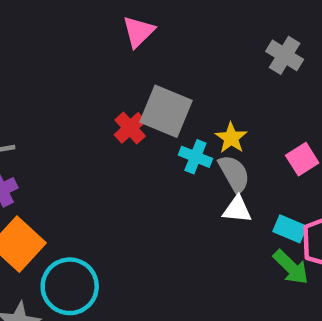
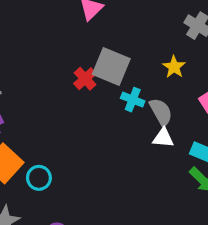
yellow star: (231, 138) -> (174, 67), moved
cyan circle: (70, 286) -> (39, 178), moved, size x0.6

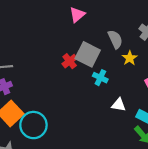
gray semicircle: (161, 112) -> (115, 39), moved
cyan circle: (39, 178) -> (33, 125), size x1.6

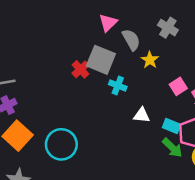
pink triangle: (77, 15) -> (108, 23), moved
cyan circle: (33, 125) -> (61, 144), moved

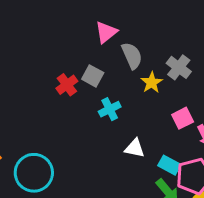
gray cross: (168, 28) -> (179, 67), moved
gray square: (101, 60) -> (93, 76), size x0.6
cyan cross: (118, 85) -> (110, 109), turned 36

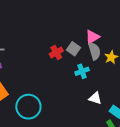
pink triangle: (106, 32) -> (92, 37), moved
gray semicircle: (132, 56) -> (94, 51), moved

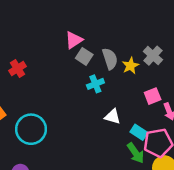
pink triangle: (92, 37) -> (74, 40), moved
red cross: (56, 52) -> (17, 69), moved

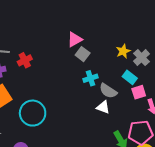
gray semicircle: (110, 59) -> (108, 91), moved, turned 138
yellow star: (130, 66) -> (123, 51), moved
cyan rectangle: (139, 132) -> (130, 77), moved

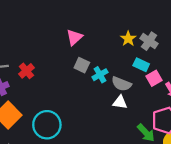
gray square: (83, 54) -> (82, 65), moved

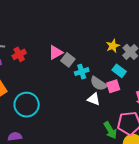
pink triangle: (74, 37) -> (56, 52), moved
pink square: (154, 78) -> (113, 86), moved

